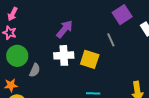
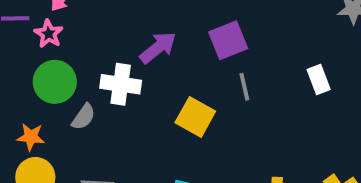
purple square: (122, 15) -> (228, 40), moved
white cross: (64, 55) -> (121, 84), moved

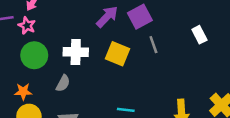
purple arrow: (158, 48) -> (107, 17), moved
gray semicircle: (83, 117) -> (63, 83), moved
yellow square: (195, 117) -> (118, 54), moved

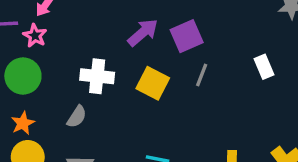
gray line: (153, 45) -> (202, 75), turned 36
green circle: (34, 55) -> (23, 76), moved
orange star: (23, 92) -> (23, 123), turned -30

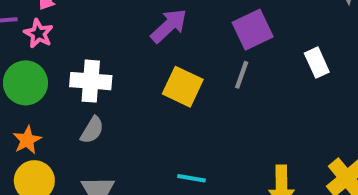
purple square: (187, 36) -> (253, 30), moved
white cross: (97, 76) -> (91, 81), moved

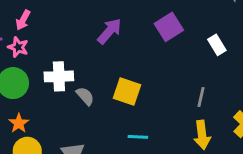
gray line: (242, 75) -> (201, 97), moved
yellow square: (183, 87) -> (127, 92), moved
gray semicircle: (92, 130) -> (85, 96), moved, turned -66

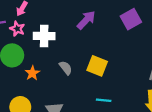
white cross: (59, 76) -> (44, 36), moved
orange star: (19, 123) -> (32, 73), moved

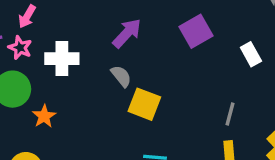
gray semicircle: (66, 68) -> (121, 76), moved

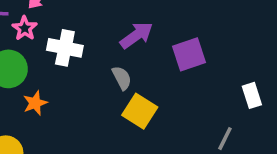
purple square: (196, 31) -> (189, 54), moved
white rectangle: (251, 54) -> (252, 95), moved

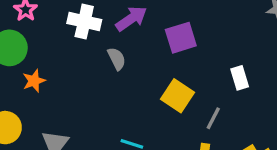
white cross: (65, 48) -> (84, 22), moved
yellow square: (140, 111) -> (177, 96), moved

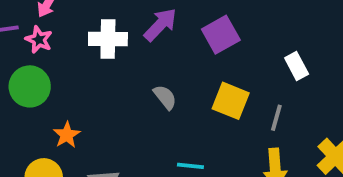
gray semicircle: (117, 59) -> (165, 97), moved
orange star: (34, 81) -> (67, 135), moved

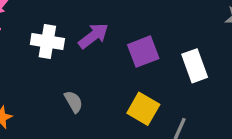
white rectangle: (297, 66) -> (195, 66), moved, size x1.4
gray semicircle: (165, 97) -> (74, 102), moved

